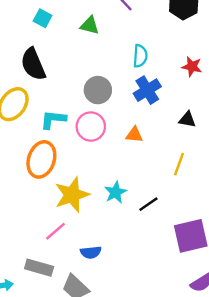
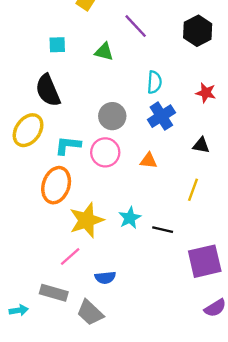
cyan square: (43, 18) -> (57, 45), turned -30
black line: (148, 204) -> (163, 230), turned 48

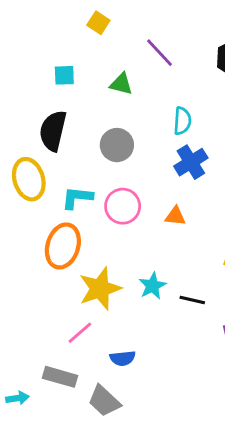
black semicircle: (48, 90) -> (53, 131), turned 36
gray circle: (112, 116) -> (117, 145), moved
yellow ellipse: (28, 130) -> (29, 179), turned -52

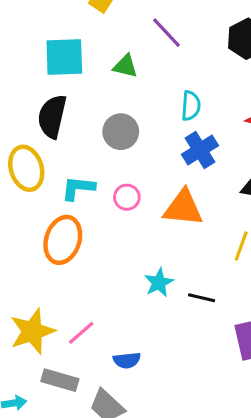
cyan square: (64, 75) -> (64, 57), size x1.8
pink circle: (123, 206) -> (127, 197), size x0.7
orange triangle: (175, 216) -> (183, 208), size x1.8
yellow star: (100, 289) -> (32, 331), moved

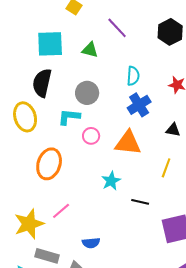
cyan L-shape: (78, 188) -> (69, 117), moved
cyan star: (159, 283) -> (111, 181), moved
pink line: (81, 333) -> (61, 211), moved

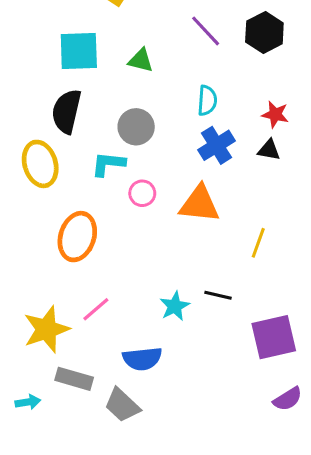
purple line: (117, 28) -> (206, 31), moved
black triangle: (173, 130) -> (269, 150), moved
cyan star: (111, 181) -> (175, 306), moved
blue semicircle: (91, 243) -> (142, 359), size x1.4

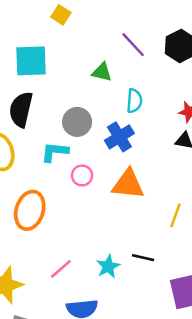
green triangle: (141, 60) -> (102, 72), moved
blue cross: (216, 145) -> (119, 137), moved
pink line: (96, 309) -> (61, 269), moved

